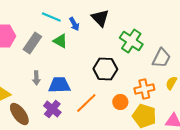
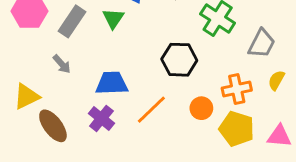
green triangle: (60, 41) -> (113, 19), turned 35
gray arrow: (36, 78) -> (62, 64), moved, turned -40

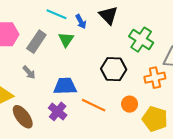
orange cross: (237, 89) -> (155, 78), moved
orange line: (151, 110) -> (94, 105), turned 70

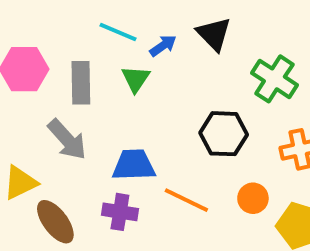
blue arrow: (81, 22) -> (163, 46), turned -96
gray rectangle: (36, 42) -> (81, 83), turned -35
gray arrow: (29, 72) -> (67, 140), size x1.6
purple cross: (58, 111) -> (120, 212), turned -30

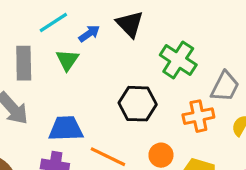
cyan line: (118, 32) -> (53, 23), turned -56

